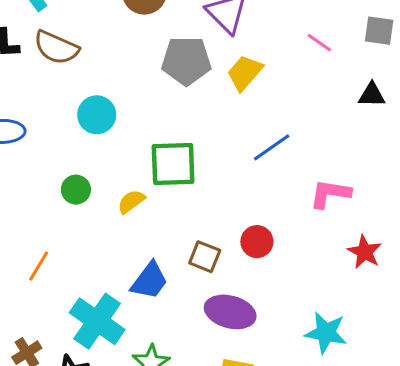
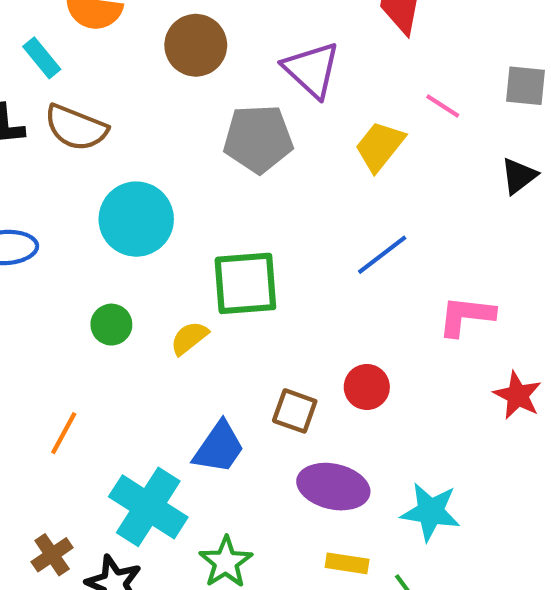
yellow trapezoid: (245, 73) -> (380, 146), moved
black triangle: (372, 95) -> (519, 176), turned -36
cyan circle: (97, 115) -> (136, 219), size x1.4
cyan star: (326, 333) -> (431, 512), moved

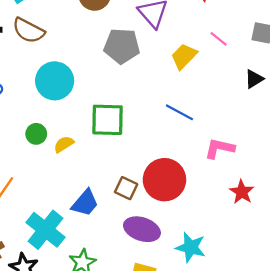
blue line: (382, 255) -> (179, 112), turned 60
yellow semicircle: (189, 338) -> (64, 144), moved
red circle: (367, 387) -> (164, 180), size x1.8

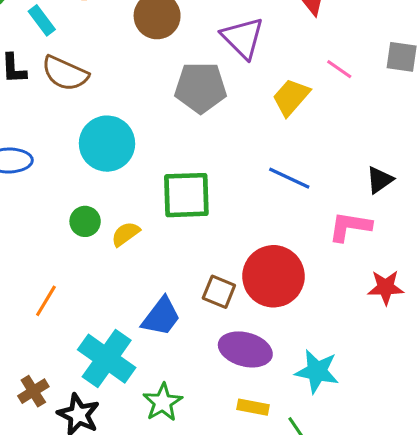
black triangle: (254, 79) -> (380, 180), moved
red star: (242, 192) -> (386, 287), turned -30

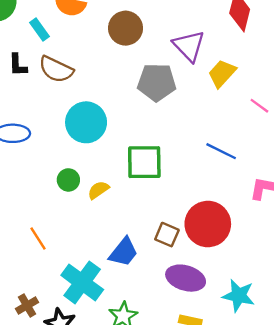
pink line: (339, 69) -> (259, 106), moved
yellow trapezoid: (291, 97) -> (222, 73), moved
orange line: (46, 301) -> (38, 238), turned -65

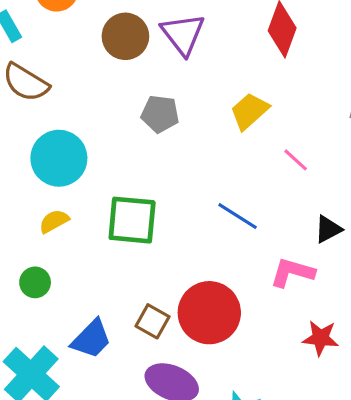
purple triangle: (189, 46) -> (183, 34), moved
gray pentagon: (157, 82) -> (160, 114), size x0.7
green circle: (68, 180) -> (35, 282), moved
yellow semicircle: (98, 190) -> (54, 221), moved

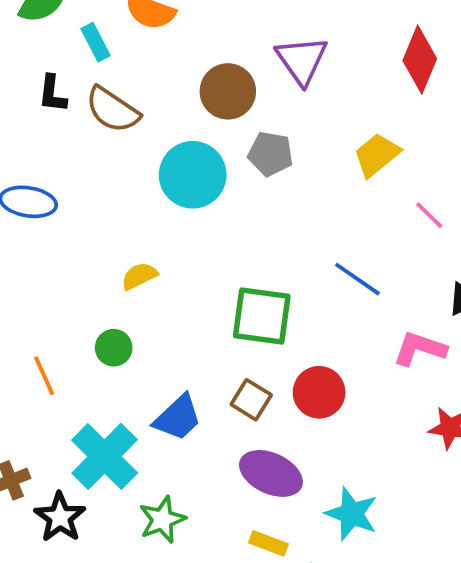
brown circle: (125, 36) -> (228, 91), moved
cyan circle: (59, 158) -> (193, 175), moved
green square: (132, 220) -> (262, 316), moved
red circle: (209, 313) -> (319, 392), size x0.7

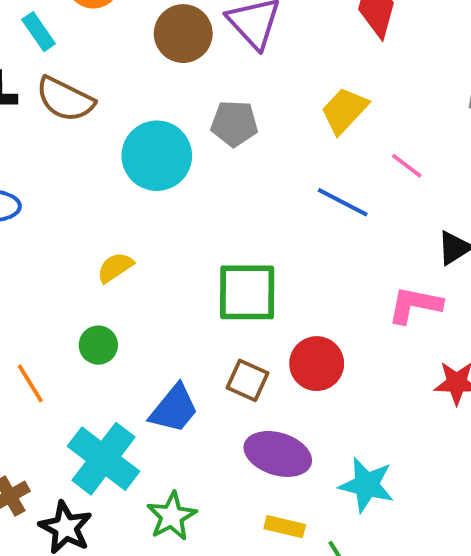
brown circle: (228, 91) -> (183, 34), moved
blue line: (357, 279) -> (343, 202), moved

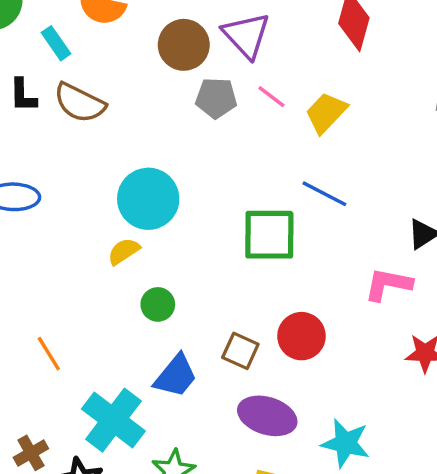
gray pentagon: (234, 124) -> (216, 98), moved
cyan circle: (157, 156) -> (148, 199), moved
pink line: (407, 166) -> (271, 97), moved
green square: (247, 292) -> (269, 235), moved
green circle: (98, 345) -> (158, 304), moved

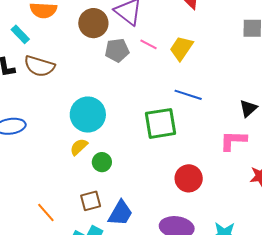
green circle: (158, 304) -> (102, 162), moved
brown square: (240, 351) -> (91, 201), moved, turned -30

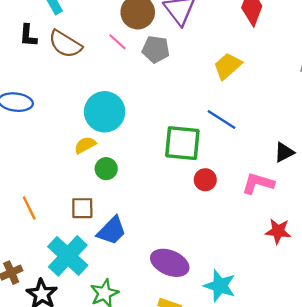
pink line: (148, 44) -> (118, 42), moved
red circle: (189, 178) -> (205, 180), moved, size x0.7

